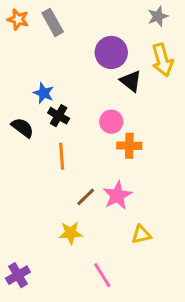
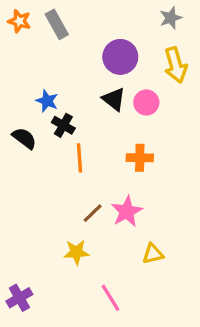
black triangle: (131, 81) -> (114, 99), moved
pink circle: (111, 122) -> (146, 102), moved
orange line: (62, 156) -> (80, 158), moved

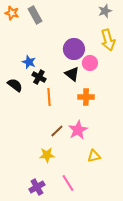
purple circle: (120, 57) -> (74, 49), moved
black triangle: (114, 99) -> (72, 74), moved
purple cross: (19, 298) -> (37, 187), moved

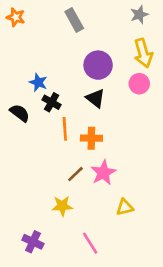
gray rectangle: (35, 15) -> (74, 20), moved
pink circle: (90, 63) -> (139, 84), moved
orange cross: (86, 97) -> (91, 138), moved
purple cross: (37, 187) -> (33, 242), moved, turned -35

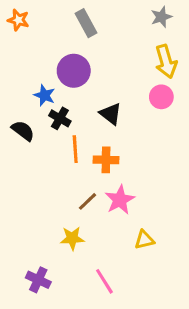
purple circle: (98, 65) -> (74, 71), moved

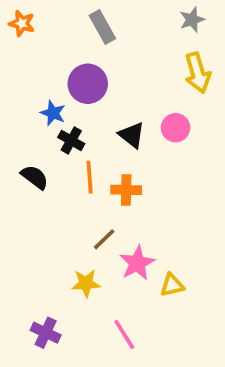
pink circle: (161, 97) -> (176, 128), moved
black semicircle: (23, 131) -> (35, 177), moved
pink star: (120, 200) -> (137, 263), moved

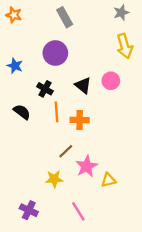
blue star: (53, 113) -> (15, 66), moved

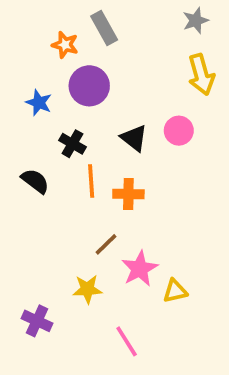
orange star: (14, 15) -> (65, 45), moved
blue star: (15, 66) -> (39, 103), moved
purple cross: (29, 210) -> (37, 321), moved

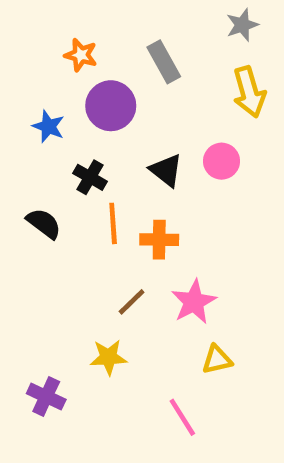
gray rectangle: (104, 28) -> (164, 62), moved
pink star: (140, 269) -> (194, 302), moved
pink line: (127, 341) -> (182, 417), moved

